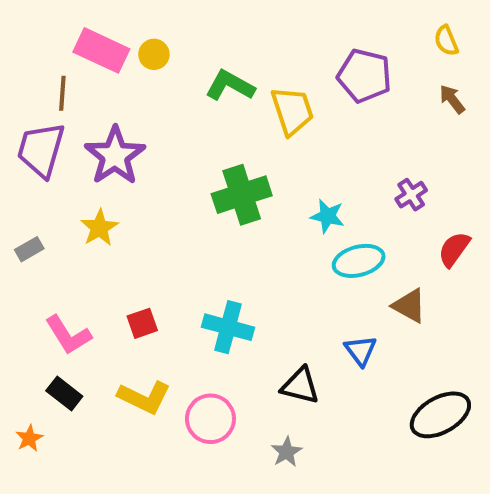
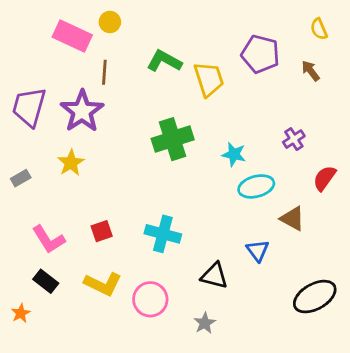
yellow circle: (154, 54) -> (110, 22), moved
brown line: (62, 93) -> (104, 72), moved
brown arrow: (452, 99) -> (311, 71), moved

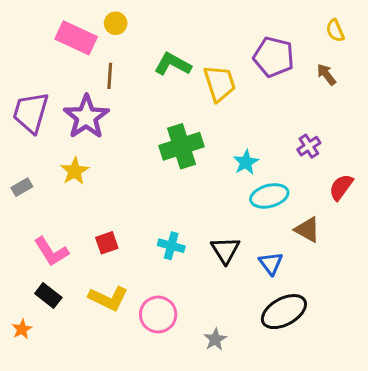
cyan star: (234, 154) -> (246, 162), turned 30
cyan cross: (163, 234) -> (171, 246), size x0.7
black triangle: (214, 276) -> (225, 250), moved, turned 44
black ellipse: (315, 297) -> (284, 312), moved

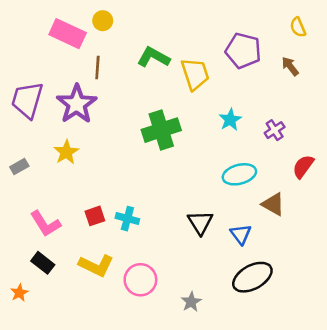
cyan star: (246, 162) -> (230, 120), moved
cyan cross: (171, 246) -> (127, 219), moved

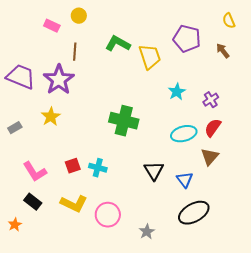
pink rectangle: (68, 34) -> (52, 26), size x0.6
purple trapezoid: (27, 100) -> (21, 77), turned 96
green cross: (161, 130) -> (124, 121), moved, turned 32
red semicircle: (303, 166) -> (213, 128), moved
brown triangle: (273, 204) -> (210, 157), turned 42

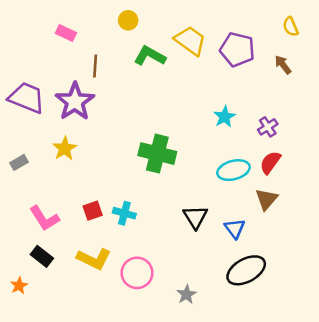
yellow circle: (79, 16) -> (128, 20), moved
yellow trapezoid: (150, 57) -> (190, 41), moved, turned -36

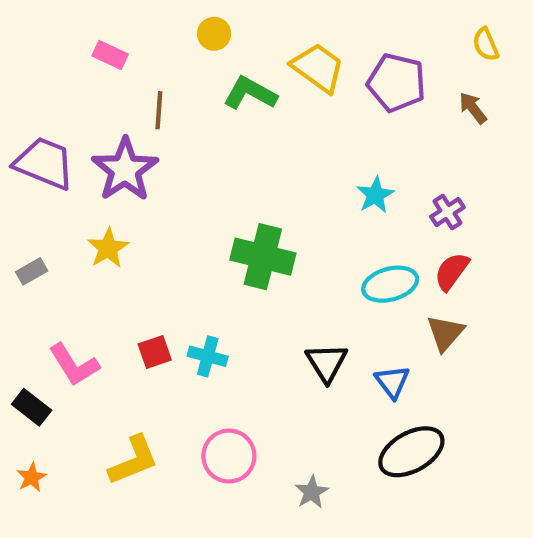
black rectangle: (42, 256) -> (32, 407), moved
yellow L-shape: (94, 259) -> (133, 460), moved, turned -48

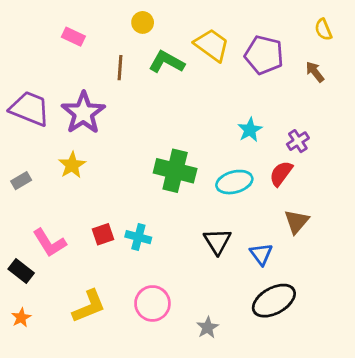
brown line: (159, 110) -> (120, 68), moved
red semicircle: (452, 271) -> (281, 174), moved
cyan ellipse: (390, 284) -> (234, 182), moved

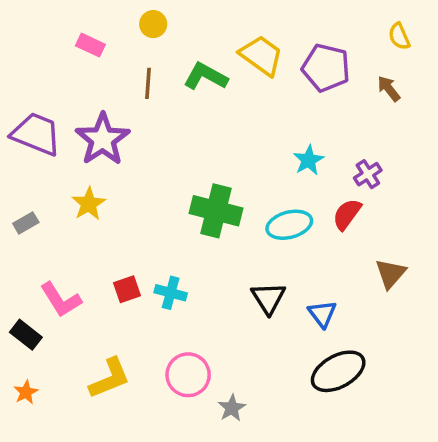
yellow circle: (143, 22) -> (153, 24), moved
brown triangle: (296, 222) -> (390, 274), moved
gray star: (208, 327) -> (232, 408), moved

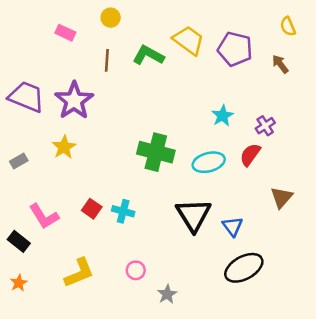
red square: (127, 289) -> (92, 209), turned -36
black triangle: (268, 298) -> (194, 215), size x1.4
pink circle: (188, 375) -> (136, 270), size x0.6

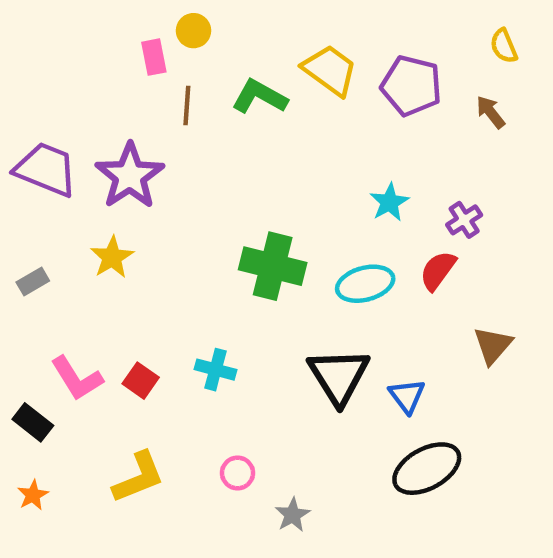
pink rectangle: (65, 33) -> (154, 57), moved, turned 54
red square: (92, 209) -> (141, 381), moved

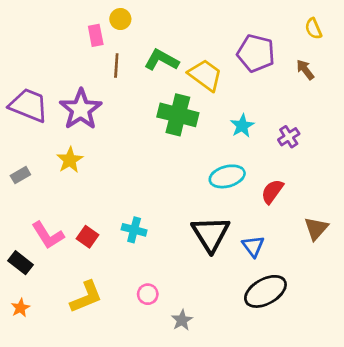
yellow trapezoid: (330, 70) -> (205, 75), moved
green cross: (273, 266) -> (178, 115), moved
red semicircle: (438, 271) -> (272, 191), moved
brown triangle: (493, 345) -> (316, 228), moved

